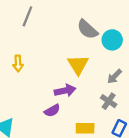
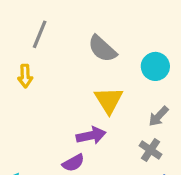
gray semicircle: (87, 29) -> (102, 49), moved
yellow arrow: (18, 63) -> (25, 76), moved

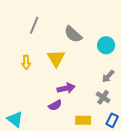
yellow arrow: (25, 76) -> (26, 62), moved
yellow triangle: (109, 100) -> (56, 58), moved

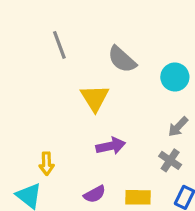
gray line: (34, 25) -> (59, 45), turned -42
yellow arrow: (26, 62) -> (47, 164), moved
purple semicircle: (55, 105) -> (95, 194), moved

